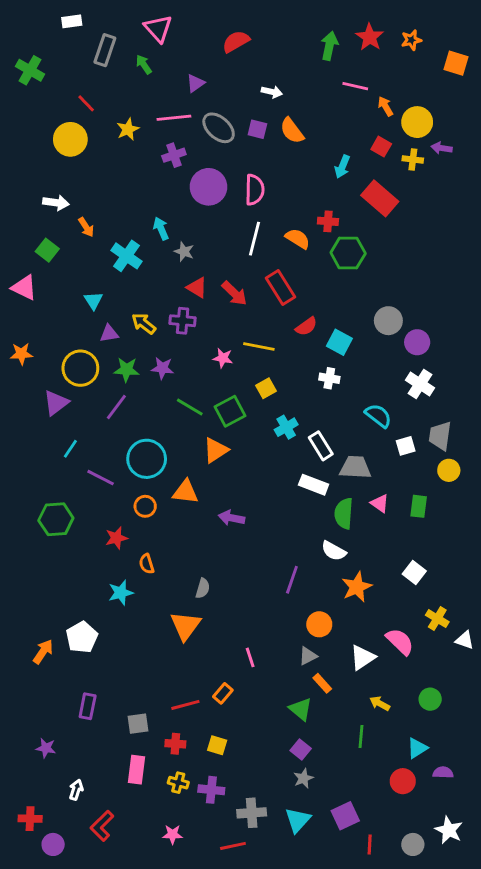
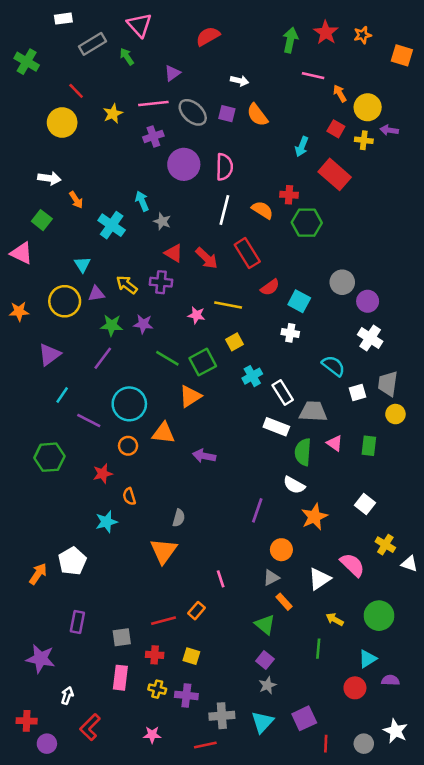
gray rectangle: (105, 50) -> (93, 44), turned 40
yellow circle: (80, 368) -> (65, 301), moved
green circle: (430, 699) -> (379, 616), size x1.5
purple star: (46, 748) -> (41, 659), size x1.6

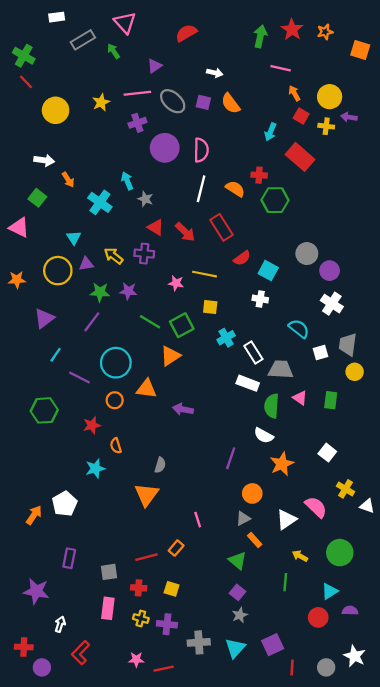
red line: (76, 91) -> (26, 82), moved
orange arrow: (340, 93) -> (294, 93), moved
yellow square: (234, 342) -> (210, 307), turned 35
red line: (205, 745) -> (164, 669), moved

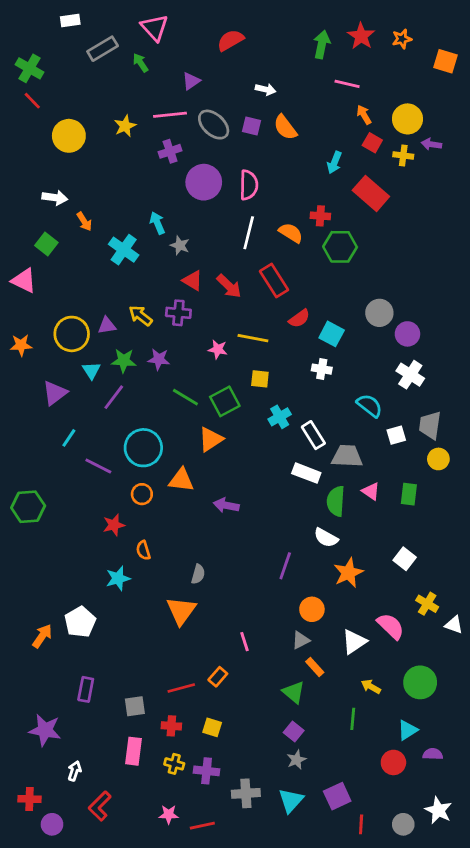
cyan triangle: (74, 238) -> (91, 370), moved
green hexagon: (44, 410) -> (28, 507), moved

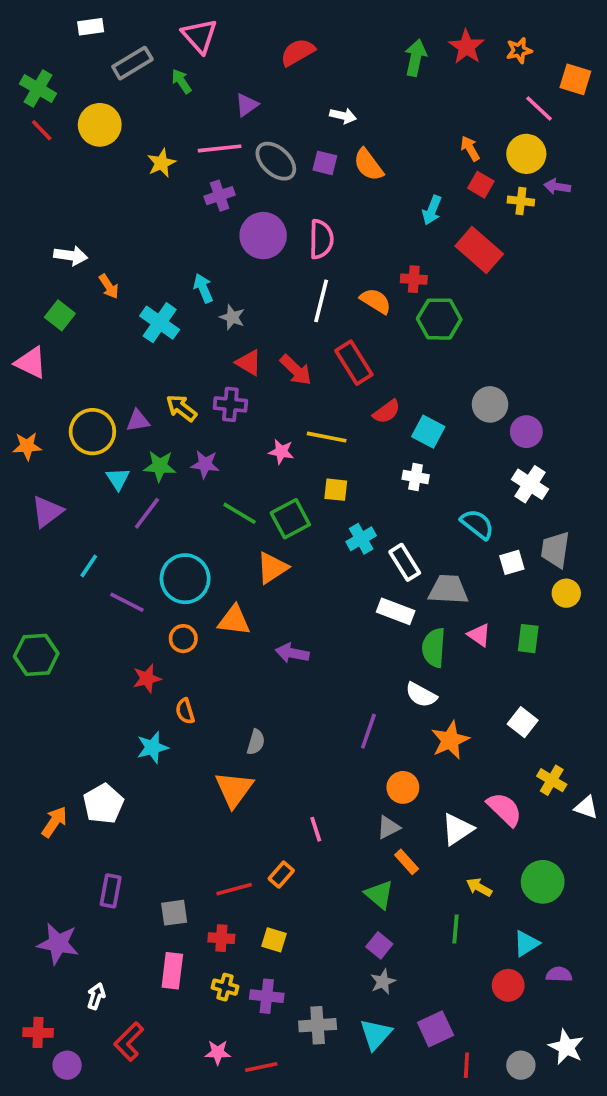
pink line: (347, 84) -> (539, 108), moved, turned 30
yellow circle: (69, 136) -> (100, 125), moved
purple triangle: (55, 393) -> (47, 511), moved

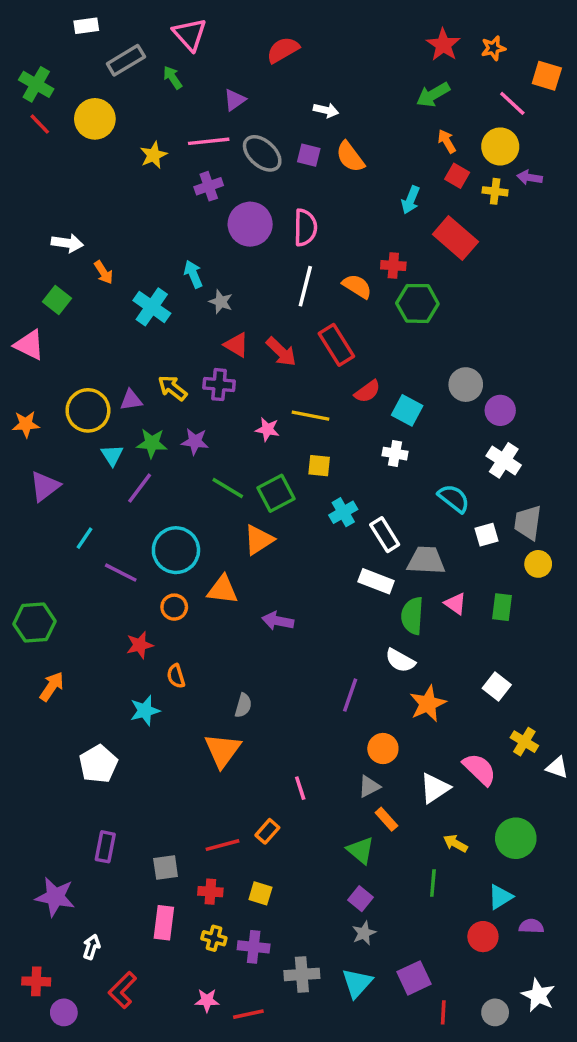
green arrow: (416, 58) -> (433, 95), moved, turned -132
orange arrow: (54, 822) -> (52, 686), moved

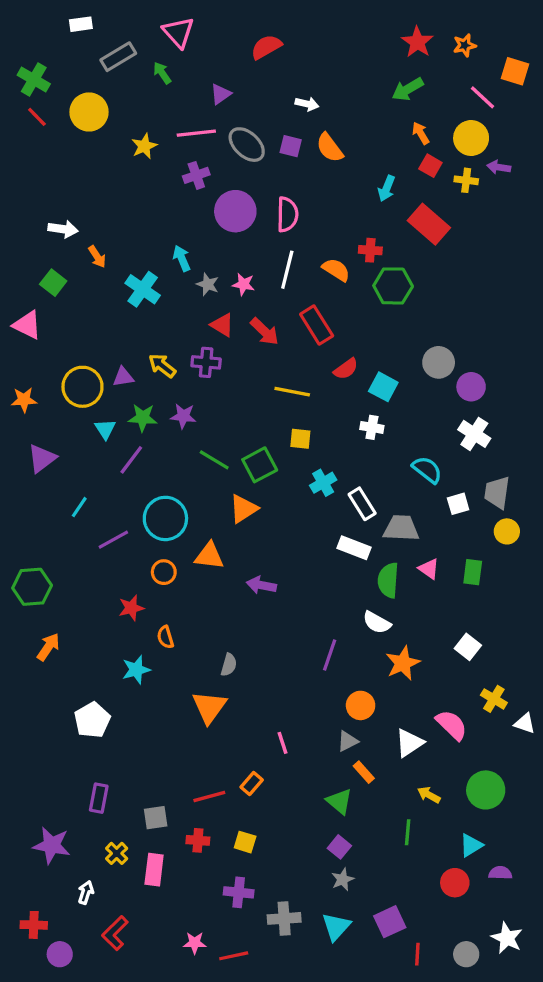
pink star: (267, 429) -> (243, 284), moved
purple line: (121, 573) -> (113, 540), turned -56
yellow cross: (214, 938) -> (117, 853), moved, turned 30

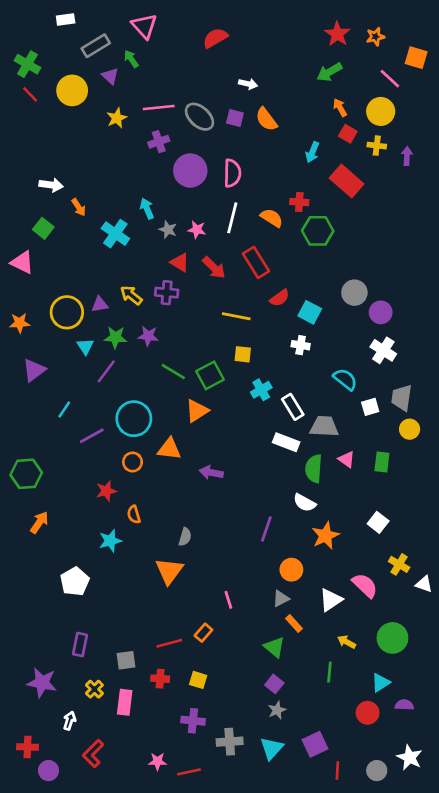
purple triangle: (221, 94) -> (110, 76), moved, turned -42
purple arrow: (499, 167) -> (407, 156), moved, turned 84

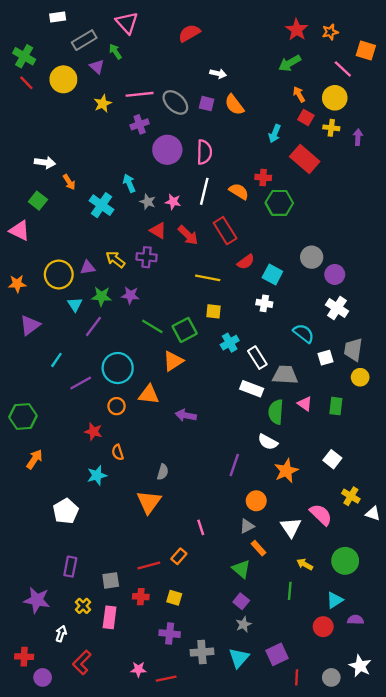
red star: (106, 491) -> (93, 432), turned 30
white triangle: (331, 600) -> (291, 527), turned -30

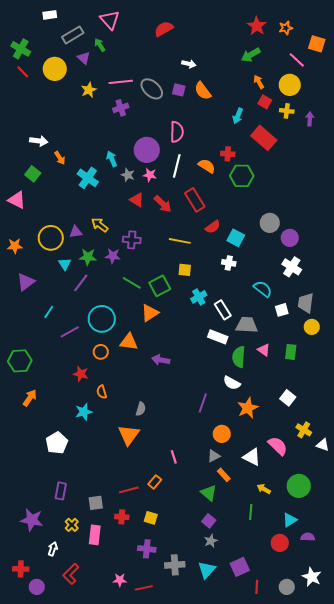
purple circle: (167, 150) -> (147, 150), moved
purple cross: (147, 257) -> (132, 240), moved
white triangle: (291, 527) -> (252, 457), turned -30

